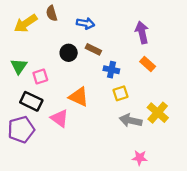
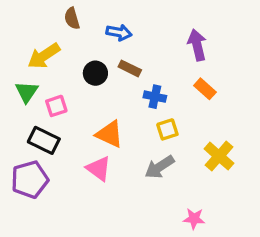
yellow arrow: (26, 23) -> (44, 56), moved
pink triangle: (60, 118) -> (99, 169), moved
gray arrow: (131, 120) -> (160, 167), moved, turned -45

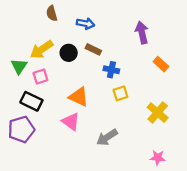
yellow arrow: (44, 56) -> (42, 49), moved
orange rectangle: (205, 89) -> (161, 64), moved
gray arrow: (160, 167) -> (107, 137), moved
pink star: (194, 219) -> (158, 158), moved

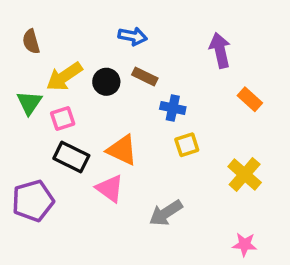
brown semicircle: (52, 13) -> (31, 42), moved
black rectangle: (31, 101) -> (71, 157), moved

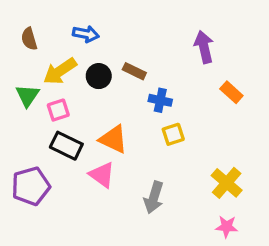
blue arrow: (133, 36) -> (86, 34), moved
yellow cross: (245, 174) -> (227, 183), moved
gray arrow: (166, 213) -> (154, 197), turned -40

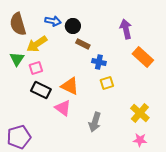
brown semicircle: (29, 39) -> (18, 24), size x1.6
black circle: (99, 76) -> (73, 26), moved
orange rectangle: (231, 92) -> (143, 57), size x1.5
purple pentagon: (31, 186) -> (19, 137), moved

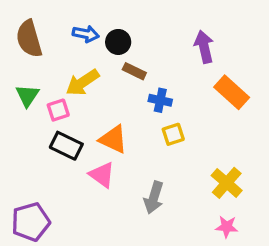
yellow arrow: (37, 44) -> (82, 82), moved

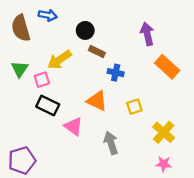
blue arrow: (86, 34) -> (48, 15), moved
yellow square: (173, 134) -> (134, 107), moved
orange triangle: (113, 139) -> (97, 101), moved
gray arrow: (154, 198) -> (111, 143), turned 145

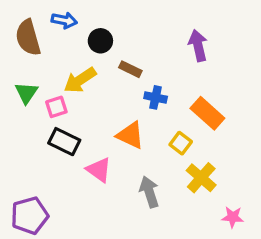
black circle: (85, 30) -> (100, 41), moved
orange rectangle: (167, 67) -> (207, 113), moved
yellow square: (134, 107) -> (181, 143), turned -35
yellow cross: (164, 132) -> (201, 178), moved
pink star: (164, 164) -> (233, 217), moved

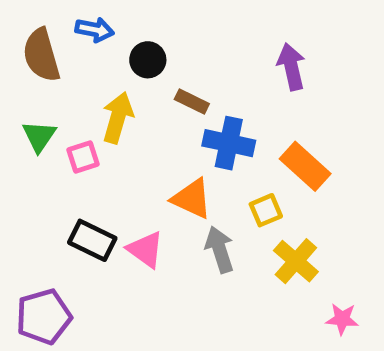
yellow arrow: (80, 80) -> (118, 118), turned 140
blue cross: (156, 97) -> (229, 143), size x1.5
black rectangle: (64, 142) -> (92, 240), moved
yellow square: (181, 143) -> (266, 210), turned 30
gray arrow: (149, 192) -> (220, 250), moved

